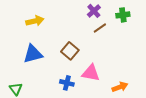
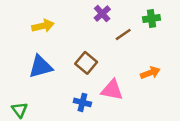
purple cross: (94, 11) -> (102, 14), moved
orange arrow: (120, 87) -> (150, 73), moved

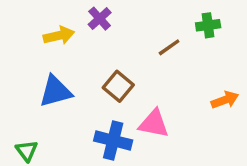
purple cross: (102, 14) -> (100, 19), moved
orange arrow: (150, 73) -> (225, 100), moved
blue cross: (82, 102) -> (113, 141), size x1.5

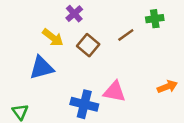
yellow arrow: (59, 35) -> (53, 38), moved, turned 50
brown square: (118, 86) -> (88, 45), moved
orange arrow: (225, 100) -> (167, 87), moved

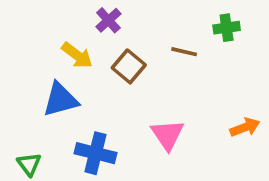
brown line: (126, 35) -> (184, 52), turned 48
pink triangle: (114, 92) -> (167, 135), turned 45
blue cross: (84, 104) -> (96, 153), moved

